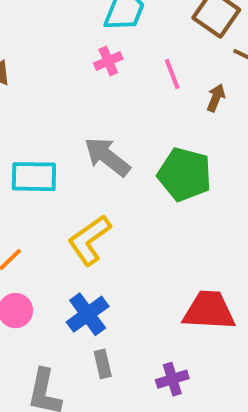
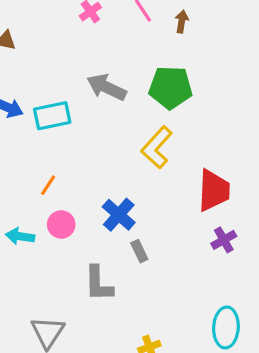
yellow L-shape: (89, 240) -> (157, 147), moved
red trapezoid: (209, 311) -> (214, 190), turned 102
purple cross: (172, 379) -> (224, 240), moved

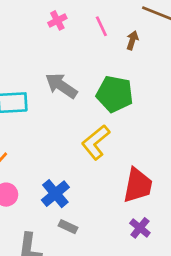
purple cross: (224, 240) -> (140, 228), turned -30
gray rectangle: (139, 251) -> (68, 227), turned -48

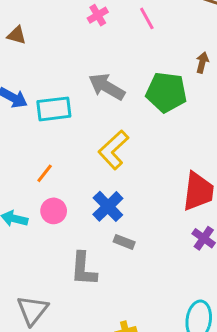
brown arrow: (132, 40) -> (202, 63), moved
yellow L-shape: (96, 142) -> (113, 150), moved

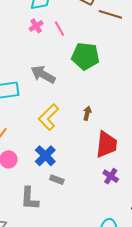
pink line: (147, 18) -> (60, 29), moved
brown arrow: (202, 63) -> (87, 113), moved
green pentagon: (166, 92) -> (85, 56), moved

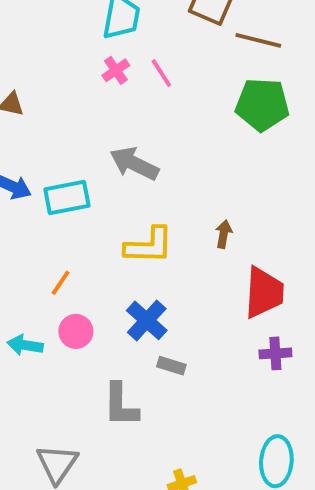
green pentagon: (85, 56) -> (262, 104), moved
yellow L-shape: (48, 117) -> (149, 246), turned -132
purple cross: (111, 176) -> (275, 353), turned -35

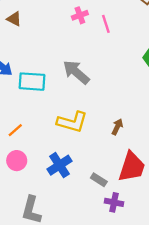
purple cross: (275, 353) -> (114, 202), moved
gray rectangle: (171, 366) -> (99, 180), moved

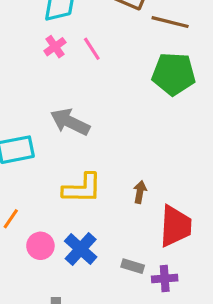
brown arrow: (117, 127) -> (140, 192), moved
pink circle: (17, 161) -> (40, 246), moved
gray rectangle: (99, 180) -> (133, 266), moved

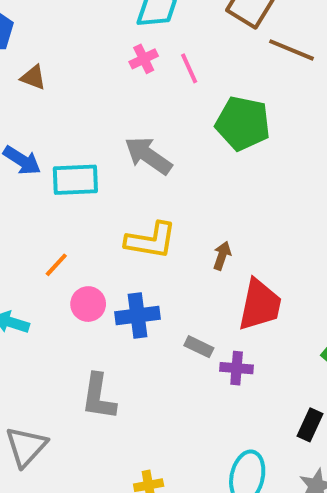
green pentagon: (174, 74) -> (243, 123), moved
blue cross: (81, 249) -> (138, 316), turned 32

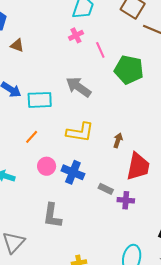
pink line: (189, 68) -> (100, 50), moved
orange line: (56, 265) -> (32, 137), moved
blue cross: (138, 316) -> (73, 172), turned 30

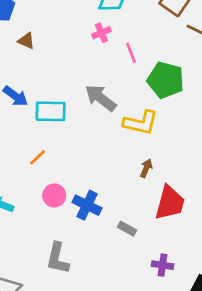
yellow L-shape: (80, 132) -> (141, 123), moved
purple cross: (126, 200) -> (162, 265), moved

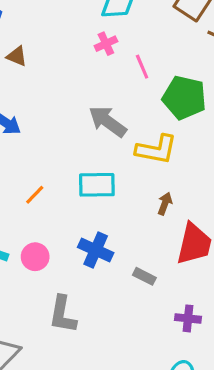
cyan rectangle: (51, 111) -> (97, 185), moved
pink circle: (54, 195) -> (35, 257), moved

